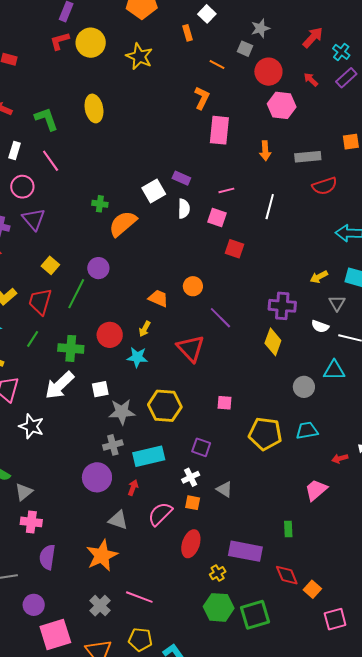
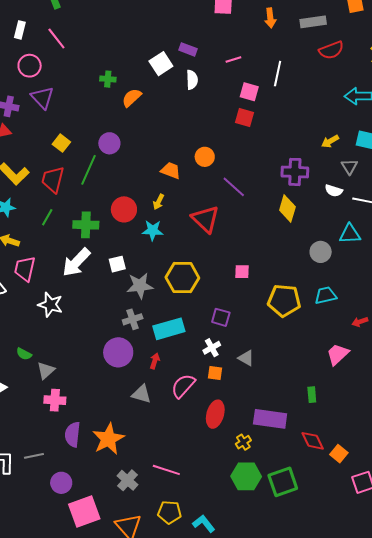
pink square: (217, 218) -> (249, 92), moved
orange semicircle: (123, 224) -> (132, 98), size x0.7
orange star: (102, 555) -> (108, 439), moved

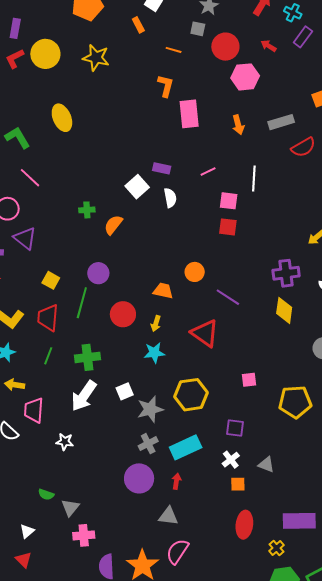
red circle: (124, 209) -> (123, 314), moved
white star: (50, 305) -> (65, 442), size x0.7
pink semicircle: (183, 386) -> (177, 551), moved

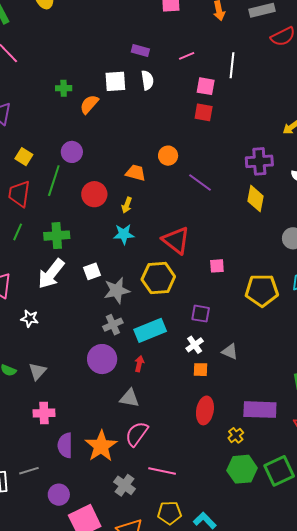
white square: (137, 187) -> (115, 81), moved, turned 35
red triangle: (205, 333) -> (176, 240), moved
gray triangle: (70, 507) -> (37, 371), moved

